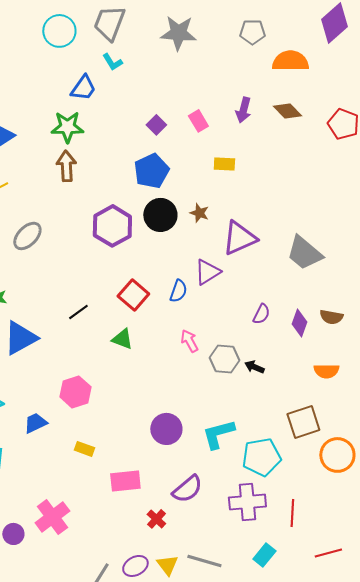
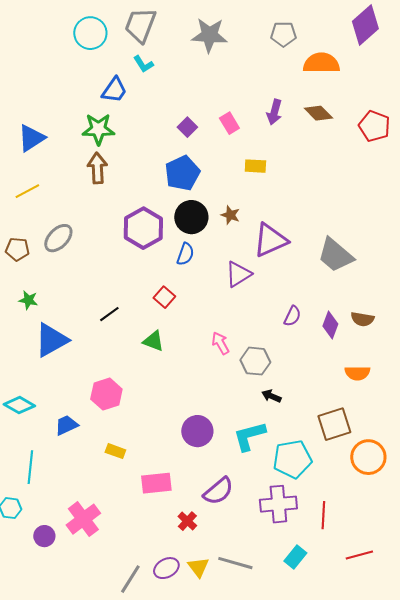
blue semicircle: (178, 291) -> (185, 254), moved
red square: (133, 295) -> (164, 297), size x0.7
black arrow: (254, 367) -> (271, 396), moved

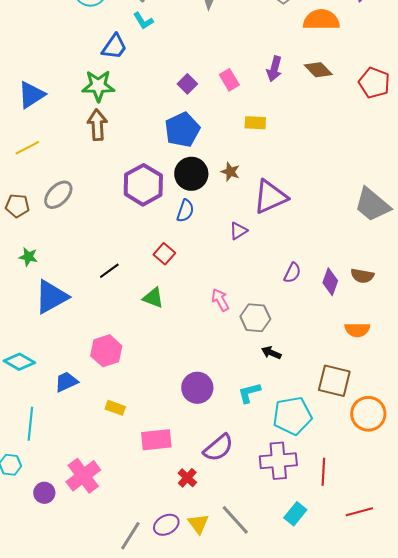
gray trapezoid: (335, 255) -> (372, 205), moved
purple triangle: (238, 274) -> (238, 231), size x0.7
brown square: (334, 424) -> (334, 381), turned 32
cyan L-shape: (249, 436) -> (249, 393), size x0.7
gray line: (235, 563) -> (235, 520), turned 32

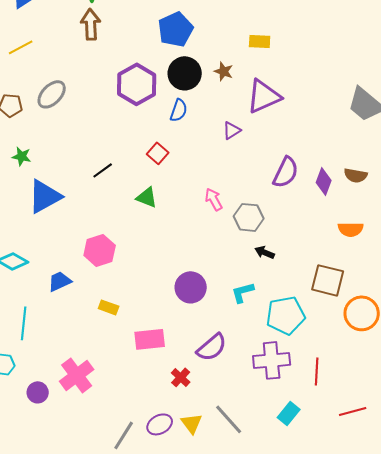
yellow rectangle: (255, 123) -> (260, 41), moved
purple semicircle: (292, 273) -> (286, 172), size x1.5

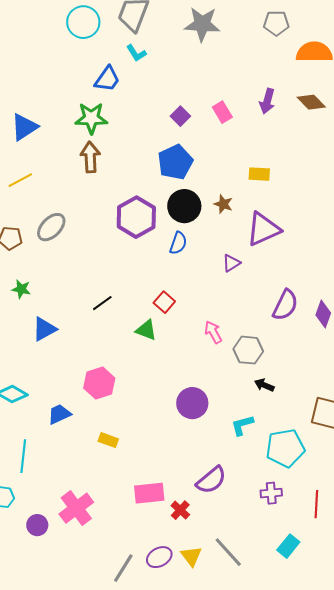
red square: (158, 153) -> (164, 302), moved
blue triangle: (45, 196) -> (44, 329), size x0.7
purple circle: (191, 287) -> (192, 403), moved
pink rectangle: (150, 339) -> (149, 493), moved
purple cross: (272, 360) -> (271, 493), size x0.6

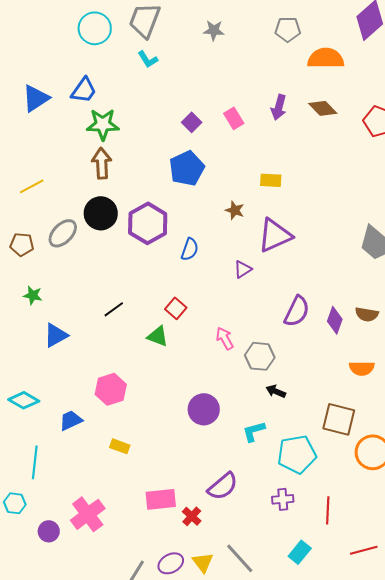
gray star: (202, 24) -> (214, 30), size x0.6
blue trapezoid: (107, 79) -> (84, 90), moved
blue triangle: (24, 127) -> (36, 98), moved
black circle: (184, 206) -> (101, 213), moved

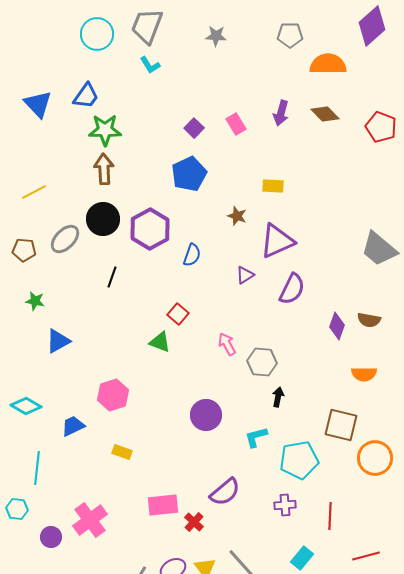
blue triangle: (36, 98) -> (38, 104), turned -40
black line: (114, 309) -> (112, 277), moved, turned -35
purple semicircle: (297, 311) -> (292, 289), moved
black arrow: (276, 391) -> (278, 397), turned 78

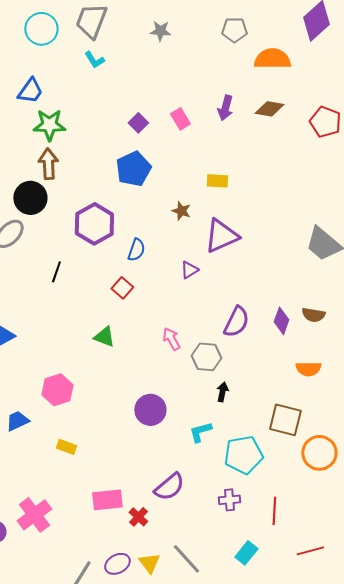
brown diamond: (325, 114) -> (269, 109), turned -36
black circle: (103, 219) -> (30, 198), moved
purple semicircle: (292, 289) -> (236, 322), moved
red square: (178, 314) -> (122, 288), moved

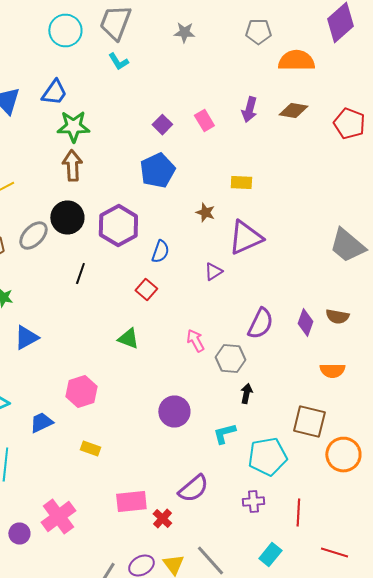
black circle: (30, 198) -> (67, 218), moved
red line: (310, 551) -> (334, 552), turned 32

